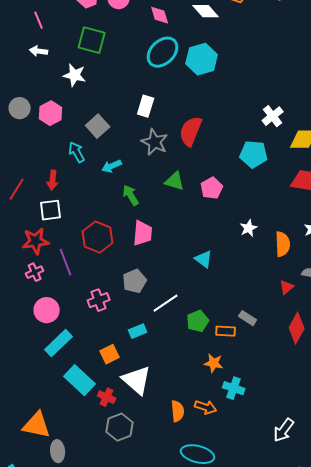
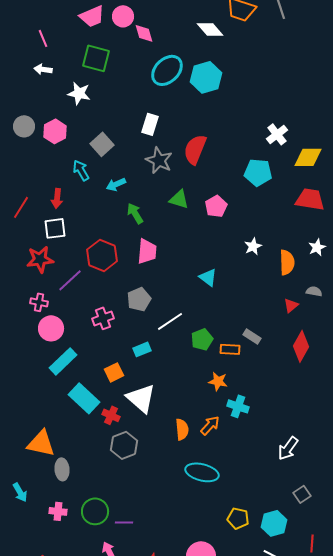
pink diamond: (160, 15) -> (144, 33), moved
purple line: (66, 262) -> (70, 280), turned 68
pink cross: (35, 272) -> (39, 302), moved, turned 36
orange arrow: (206, 407) -> (210, 425), turned -65

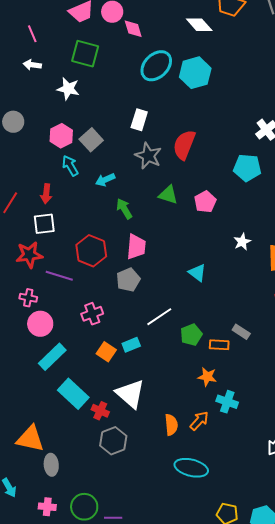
pink hexagon: (55, 131) -> (61, 136), moved
purple line: (70, 280) -> (59, 276), turned 60
gray pentagon: (139, 299) -> (128, 280), moved
orange square: (114, 372) -> (106, 352), moved, turned -30

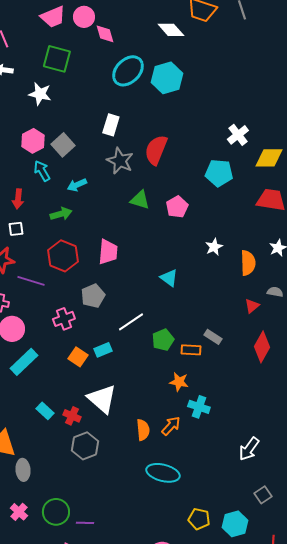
green arrow: (124, 209) -> (61, 214), moved, turned 105
white square: (44, 224) -> (16, 229), size x0.7
gray pentagon: (128, 280) -> (93, 296), moved
cyan rectangle: (73, 394) -> (45, 411), moved, size x0.6
pink cross: (47, 507) -> (19, 512), turned 36

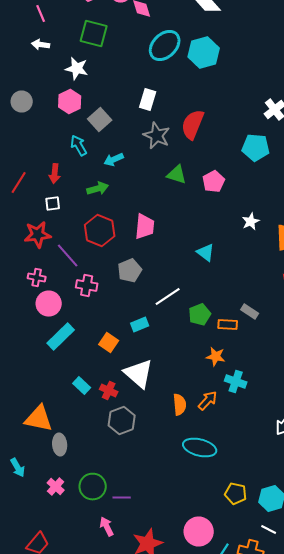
pink hexagon: (33, 141) -> (70, 102), moved
purple line: (31, 281) -> (68, 256), turned 32
pink cross: (64, 319) -> (87, 286), moved, turned 30
orange square: (78, 357) -> (109, 342), moved

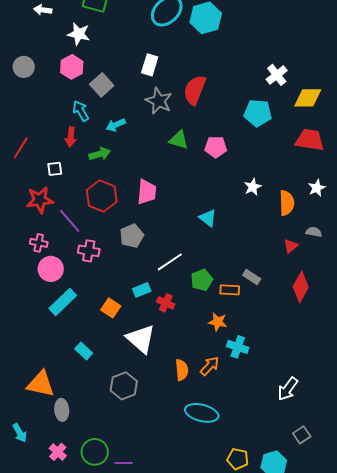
red arrow: (55, 174) -> (71, 137), moved
pink pentagon: (214, 182) -> (216, 147), turned 30
red cross: (109, 390) -> (166, 303), moved

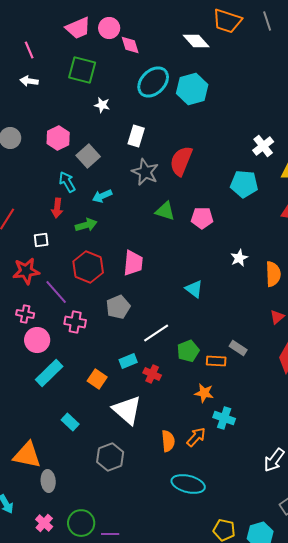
white star: (79, 34) -> (102, 105), moved, size x0.7

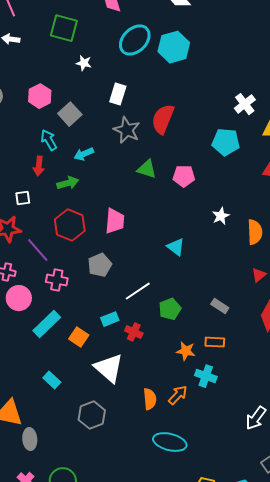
orange rectangle: (216, 361) -> (215, 342), moved
cyan rectangle: (49, 373) -> (47, 324), moved

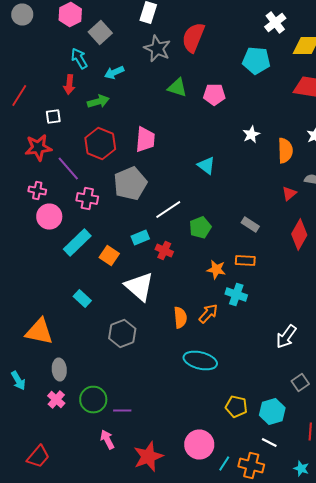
gray pentagon: (100, 265) -> (130, 184), size x1.4
gray ellipse: (30, 439) -> (59, 370), moved

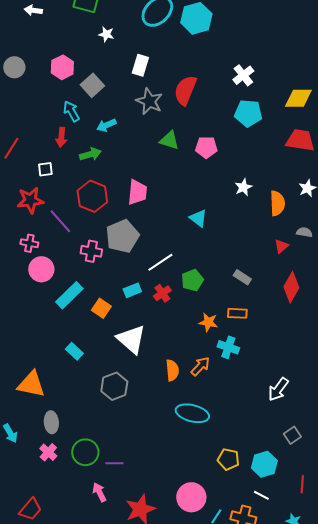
white cross: (275, 22) -> (243, 75), moved
pink cross: (87, 198) -> (91, 251), moved
red cross: (164, 250) -> (162, 293), moved, turned 30

